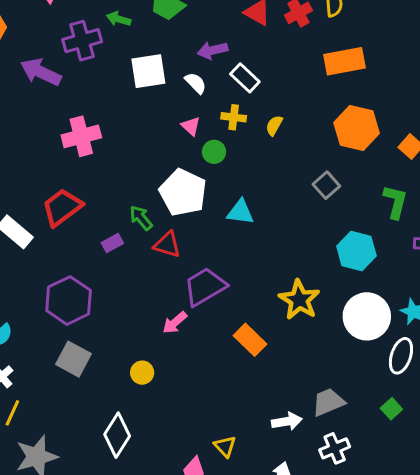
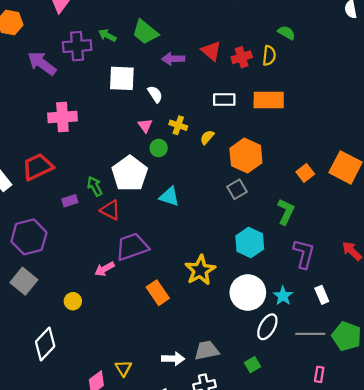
purple arrow: (212, 50) -> (173, 59), moved
white rectangle: (245, 78) -> (224, 100), moved, turned -55
orange hexagon: (357, 128) -> (246, 156), moved

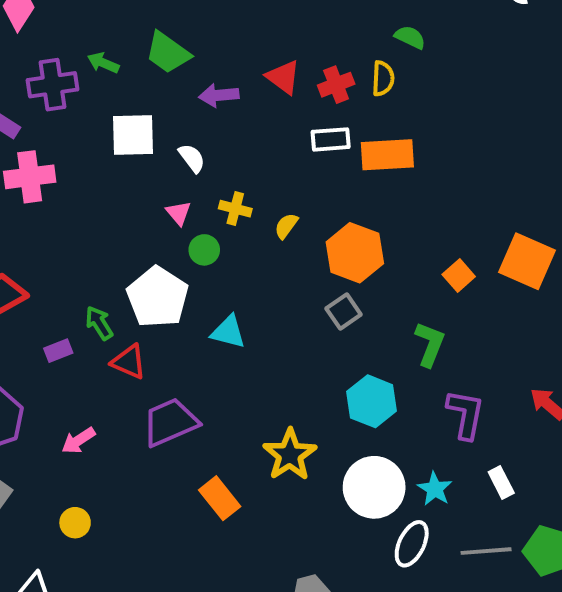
white rectangle: (224, 100) -> (331, 139), moved
pink cross: (62, 117) -> (30, 177), moved
pink arrow: (104, 269) -> (78, 440), moved

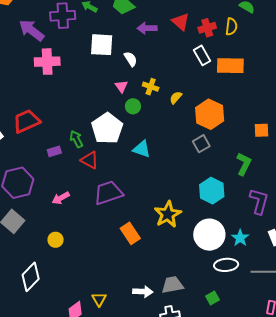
white rectangle: (331, 139) -> (202, 55), turned 60
orange square: (459, 275) -> (262, 130), turned 35
white ellipse: (412, 544) -> (226, 265), turned 55

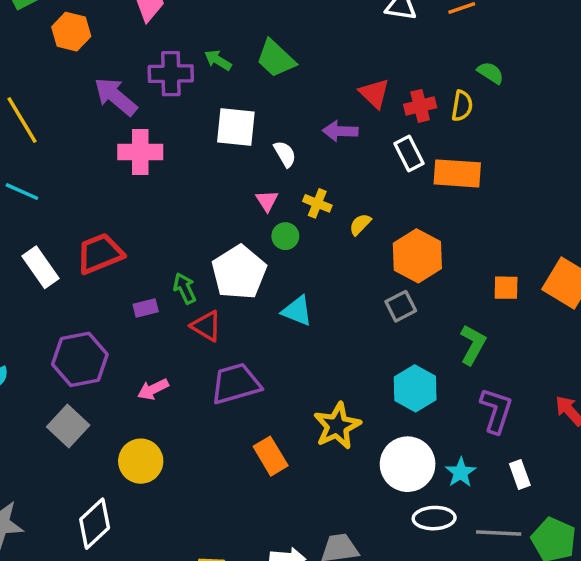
purple arrow: (147, 28) -> (340, 131), moved
yellow circle: (56, 240) -> (141, 461), size x1.6

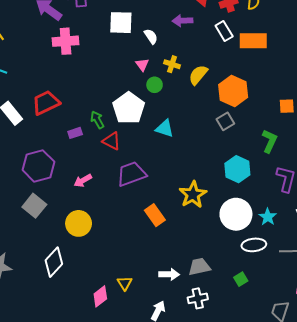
yellow semicircle: (360, 224) -> (198, 75), size x1.5

